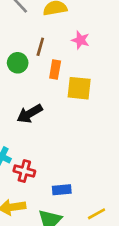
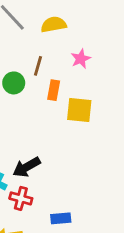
pink star: (80, 40) -> (81, 59), turned 30
black arrow: (30, 114) -> (27, 167), moved

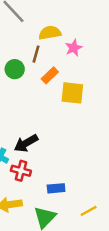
yellow semicircle: (54, 24) -> (50, 33), moved
orange rectangle: (54, 90) -> (50, 75), turned 36

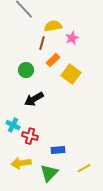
green circle: (15, 69) -> (26, 70), moved
yellow square: (72, 93) -> (71, 74), turned 30
black arrow: (26, 143) -> (34, 99), moved

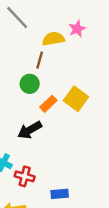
pink star: (72, 38) -> (77, 29), moved
orange rectangle: (53, 60) -> (48, 104), moved
green circle: (26, 70) -> (30, 84), moved

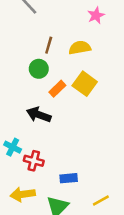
pink star: (77, 29) -> (96, 15), moved
yellow semicircle: (53, 39) -> (80, 48), moved
black arrow: (30, 130) -> (39, 115), turned 50

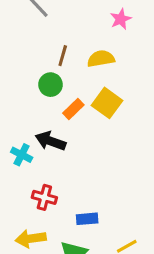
cyan cross: (13, 147) -> (22, 155), moved

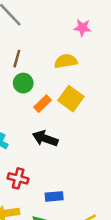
pink star: (121, 19) -> (82, 28), turned 30
brown line: (63, 56) -> (17, 59), moved
black arrow: (51, 141) -> (45, 138), moved

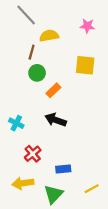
yellow semicircle: (66, 61) -> (49, 36), moved
yellow square: (71, 99) -> (85, 65), moved, turned -30
red cross: (18, 178) -> (33, 154), turned 35

